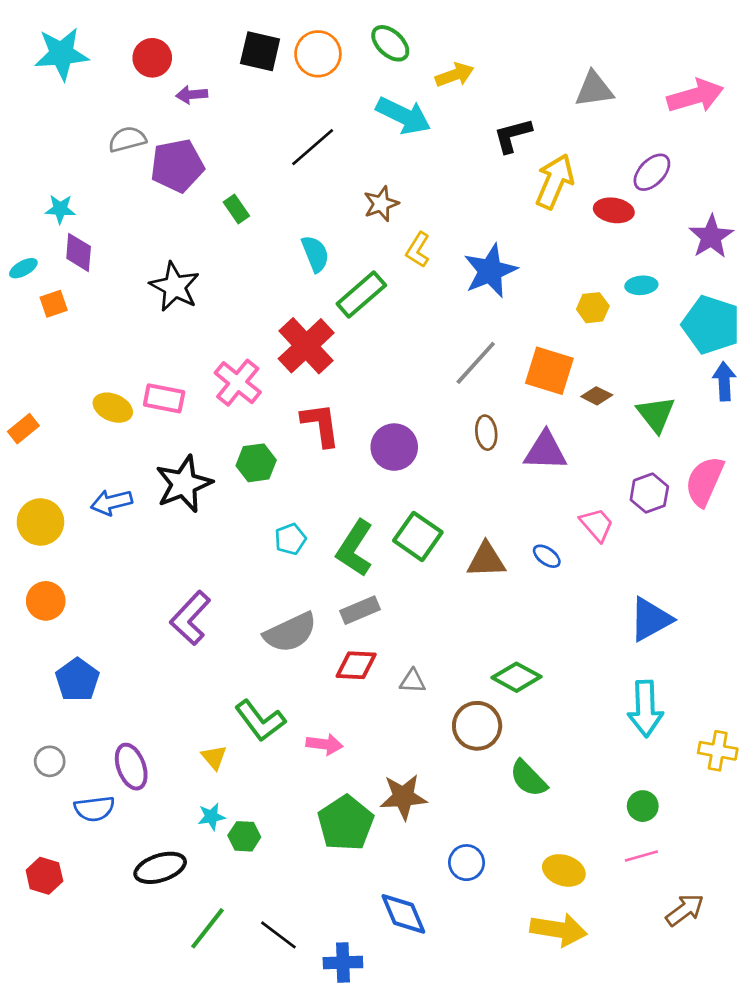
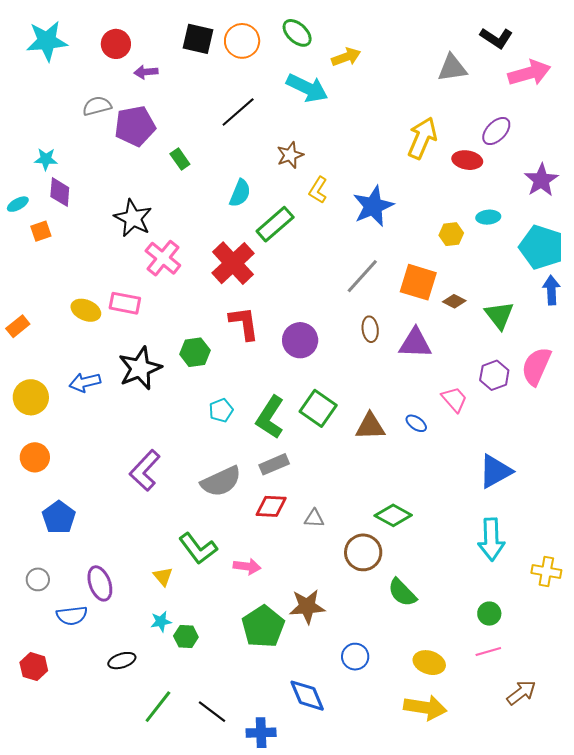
black L-shape: (513, 135) -> (496, 38), moved, turned -132
cyan semicircle: (315, 254) -> (240, 193), turned 44
pink cross: (238, 383) -> (163, 258), moved
black ellipse: (160, 868) -> (122, 661), size x0.7

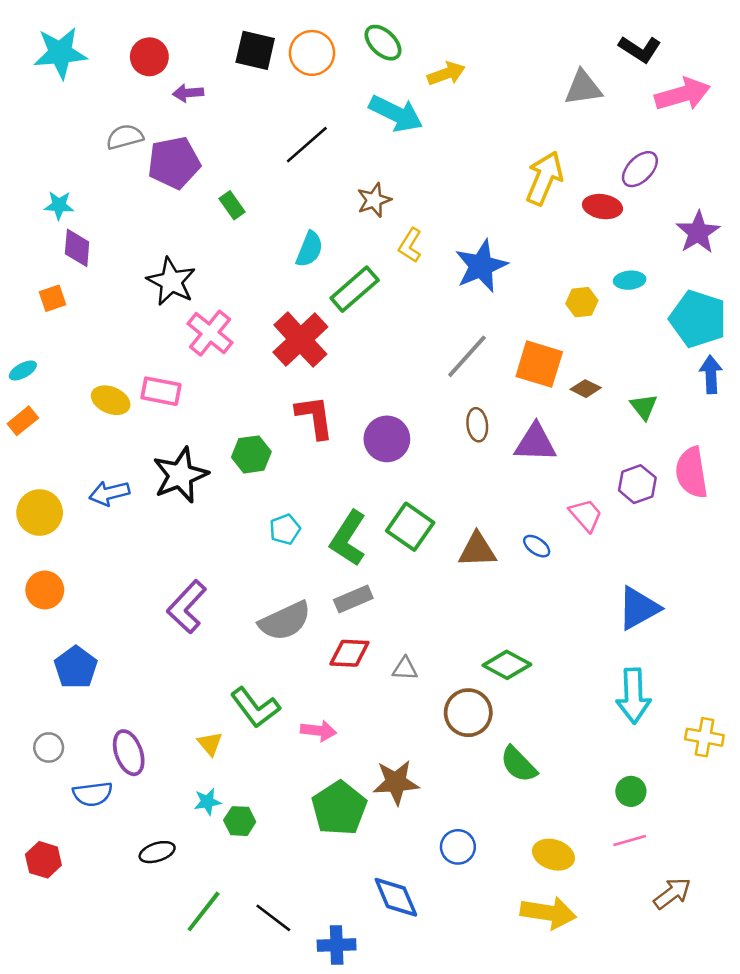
cyan ellipse: (18, 204) -> (23, 371), moved
green triangle: (499, 315) -> (644, 407), size x0.7
pink semicircle: (536, 366) -> (692, 473), turned -33

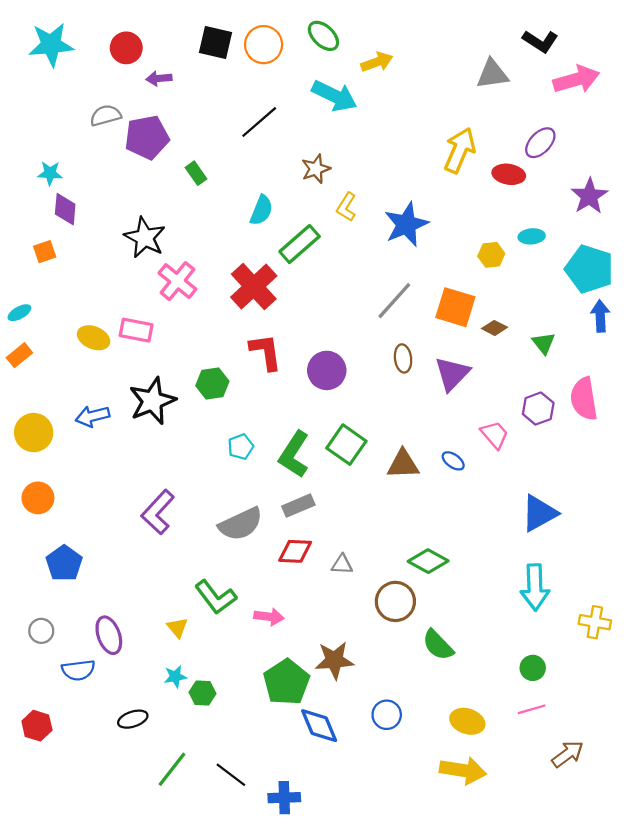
purple triangle: (535, 443) -> (452, 374), turned -48
blue diamond: (396, 897) -> (319, 726), moved

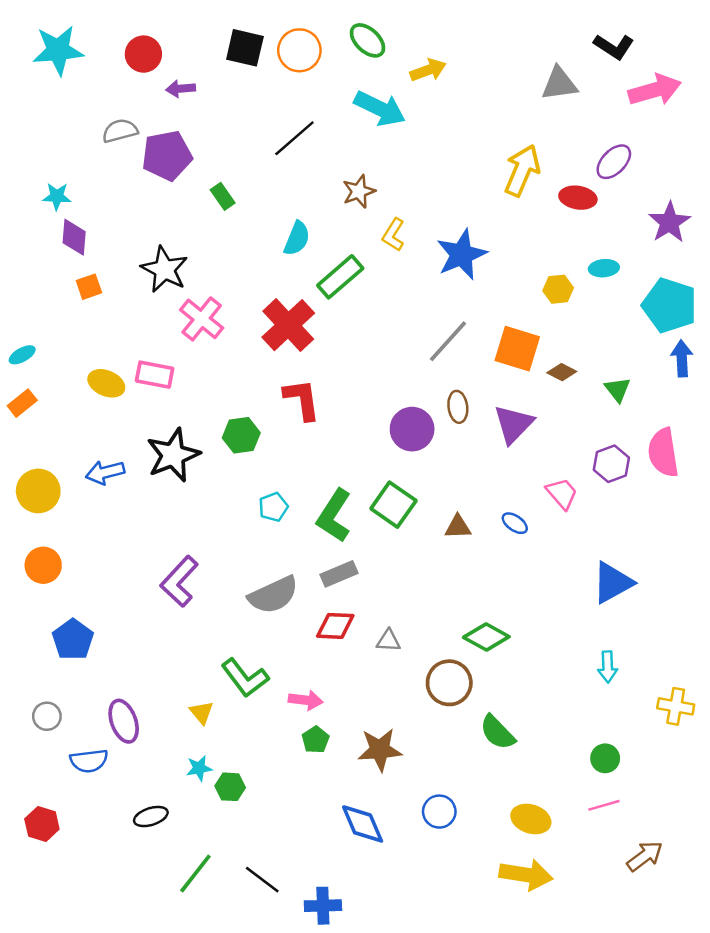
orange square: (45, 252) -> (89, 287), moved
purple circle: (327, 370) -> (412, 429), moved
brown triangle: (403, 464) -> (458, 527), size x0.7
cyan arrow: (535, 587) -> (608, 667), size x0.6
green pentagon: (286, 682) -> (315, 740), moved, size x0.5

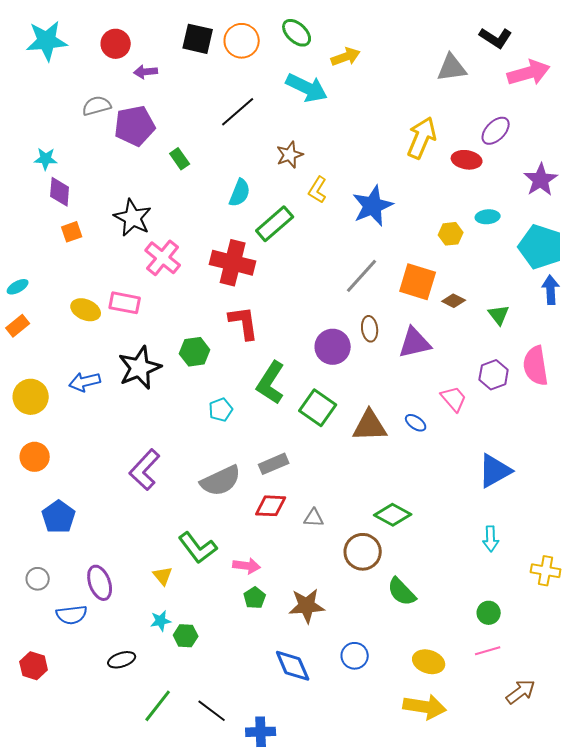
red cross: (288, 325) -> (233, 263), turned -33
purple triangle: (514, 424) -> (415, 343), turned 33
green L-shape: (334, 516) -> (271, 383), moved
brown triangle: (458, 527) -> (370, 426), size x1.6

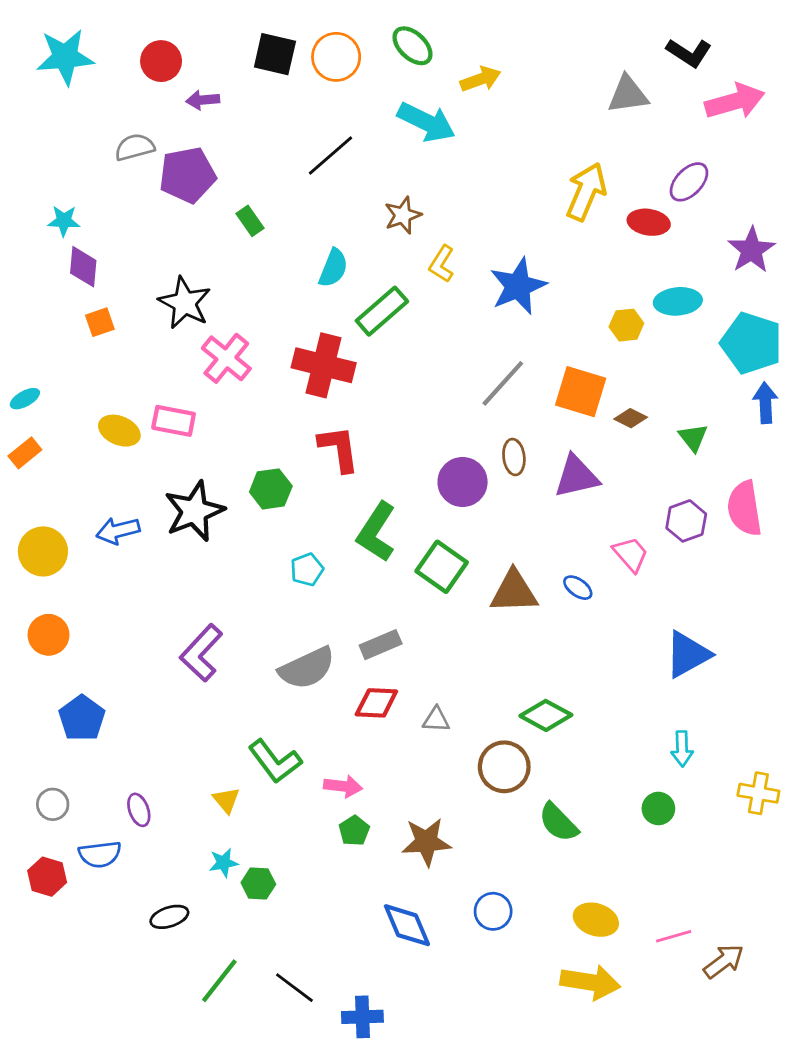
cyan ellipse: (488, 217) -> (678, 301), size x1.4
purple ellipse: (100, 583) -> (139, 810), size x0.7
green circle: (489, 613) -> (658, 808), moved
pink line: (488, 651) -> (674, 936), moved
red hexagon: (34, 666) -> (47, 877), moved

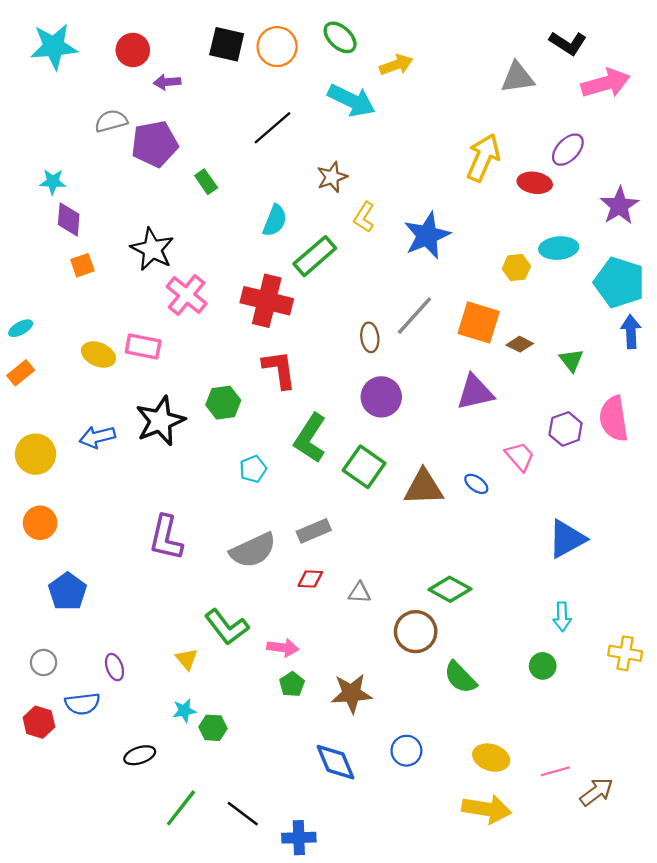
brown ellipse: (514, 457) -> (370, 337), moved
purple L-shape: (201, 653) -> (166, 538), turned -30
red diamond: (376, 703) -> (310, 579), size x0.7

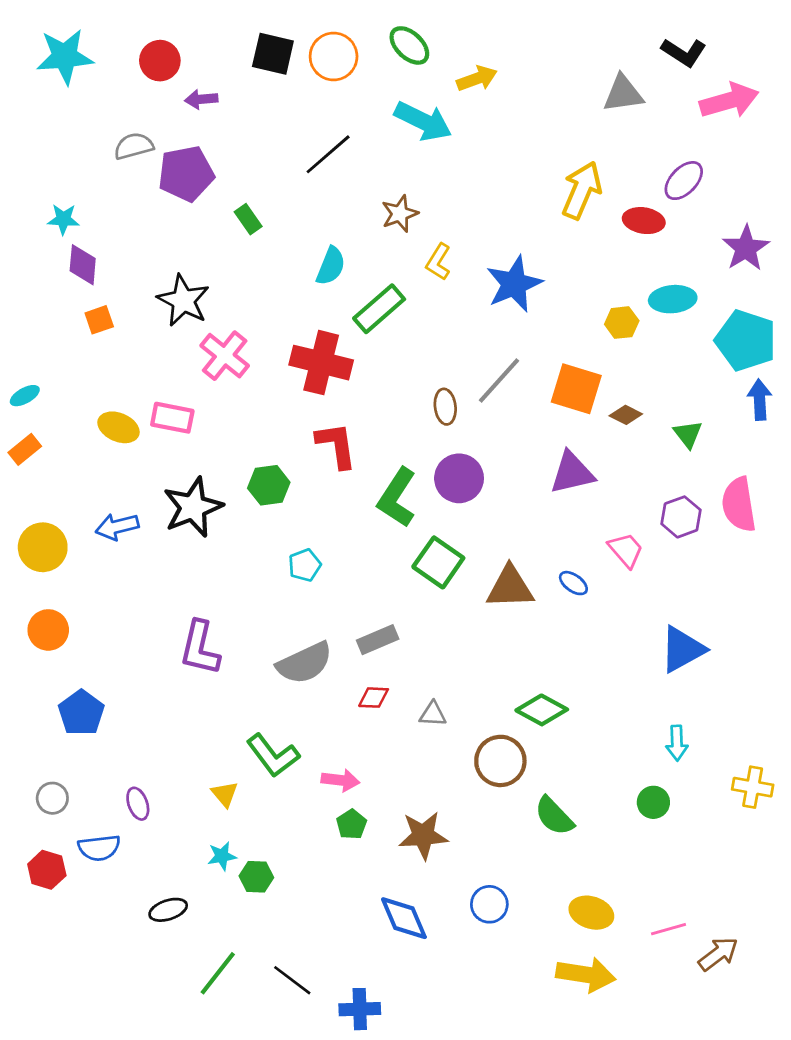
green L-shape: (310, 438) -> (397, 498), moved

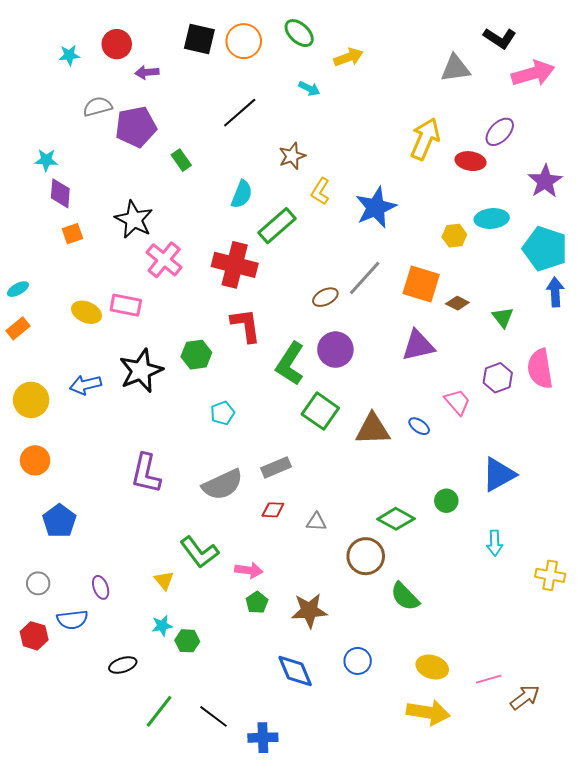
cyan star: (65, 56) -> (69, 55), moved, size x0.5
cyan arrow: (423, 121) -> (309, 88), size x0.5
brown ellipse: (445, 407) -> (325, 297), turned 70
green circle: (653, 802) -> (446, 501), moved

